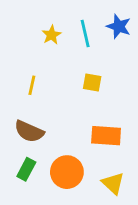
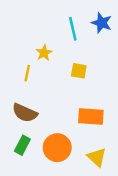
yellow star: (52, 35) -> (44, 53), moved

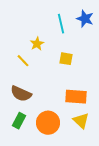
yellow line: (27, 73) -> (23, 61), turned -56
yellow triangle: (97, 157) -> (81, 121), moved

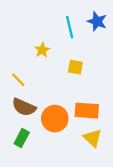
yellow line: (23, 61) -> (18, 80), moved
orange circle: (48, 123) -> (55, 119), moved

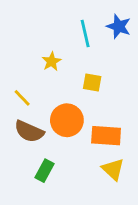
orange circle: (55, 119) -> (67, 120), moved
green rectangle: (22, 138) -> (45, 171), moved

